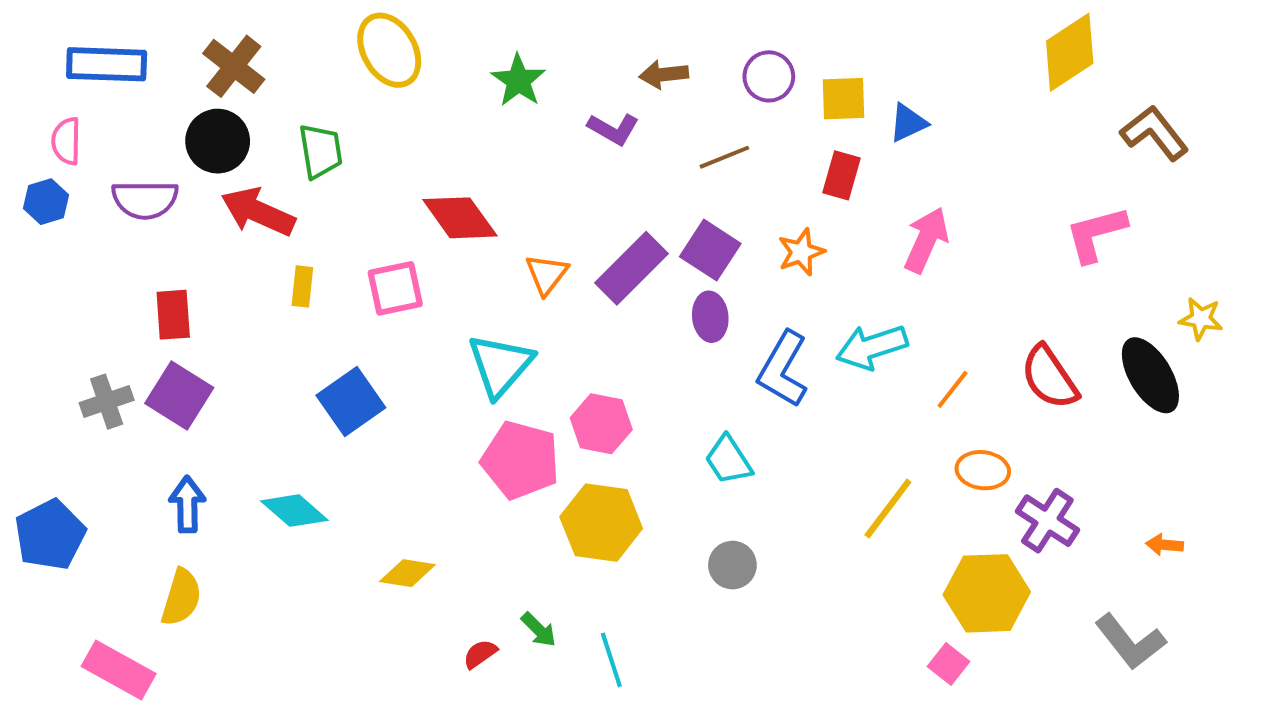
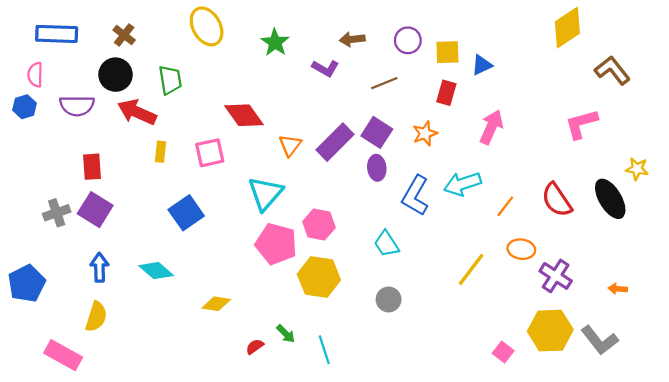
brown cross: (234, 66) -> (124, 35), size x0.7
yellow hexagon: (987, 593) -> (550, 331), moved

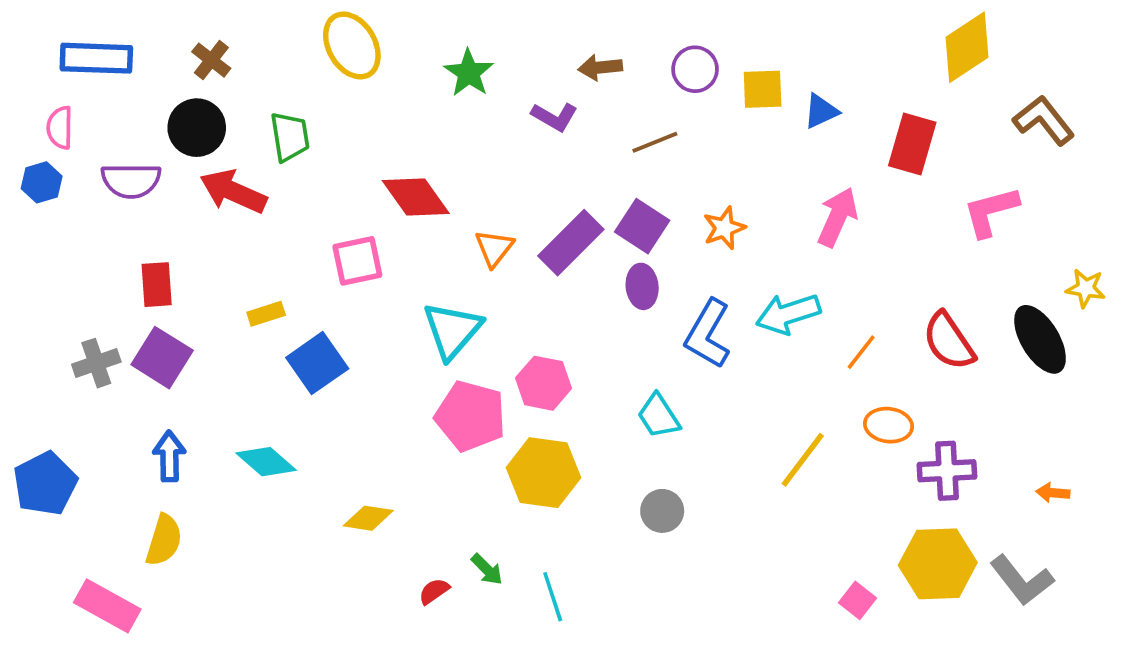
red rectangle: (446, 93) -> (912, 144), moved, size x1.4
yellow rectangle: (160, 152) -> (266, 314), moved, turned 66
purple cross: (556, 276) -> (947, 471), turned -36

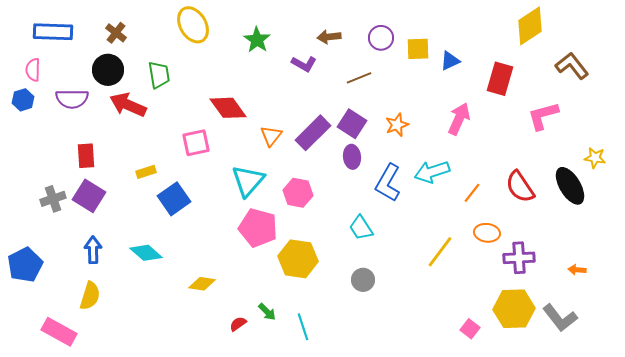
pink hexagon: (544, 383) -> (298, 193), moved

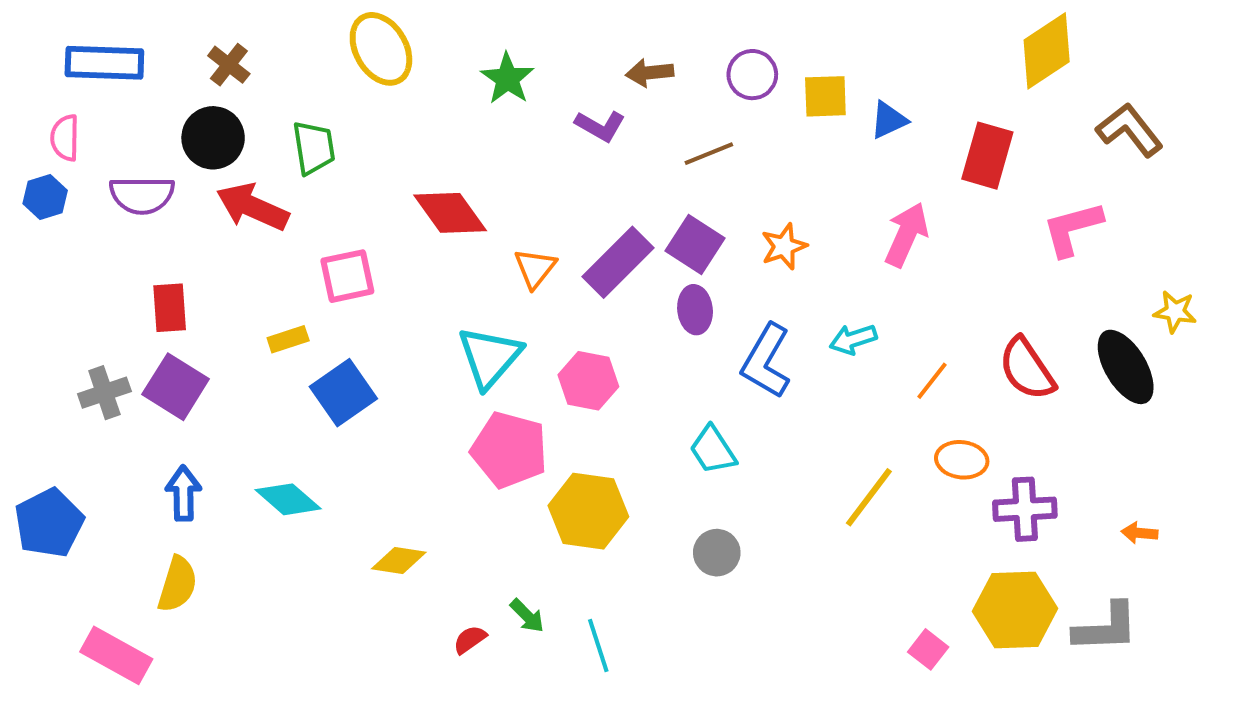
pink square: (196, 143) -> (347, 276), moved
cyan arrow: (432, 172) -> (853, 339), size x0.7
gray L-shape: (560, 318) -> (1106, 628), turned -54

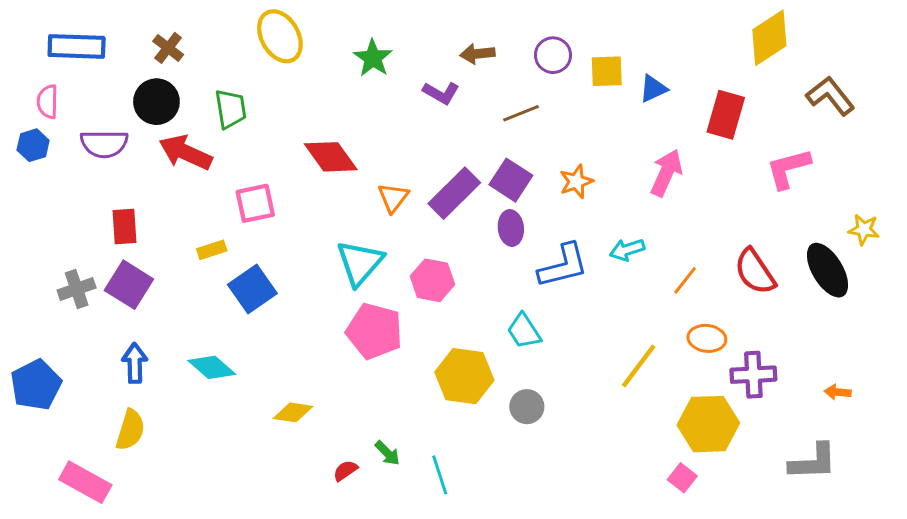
blue L-shape: (766, 361) -> (563, 266), turned -134
yellow hexagon: (588, 511) -> (464, 376), moved
yellow hexagon: (1015, 610) -> (708, 424), moved

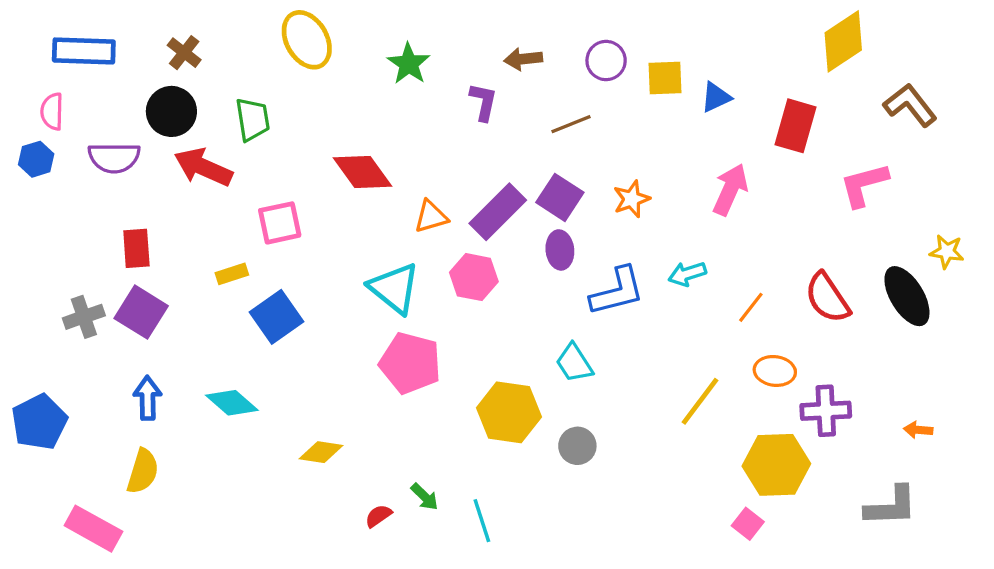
purple L-shape: (441, 93) -> (483, 102), turned -108
orange triangle: (393, 197) -> (431, 217), turned 36
cyan triangle: (360, 263) -> (394, 288), turned -32
pink hexagon: (432, 280) -> (474, 277), moved

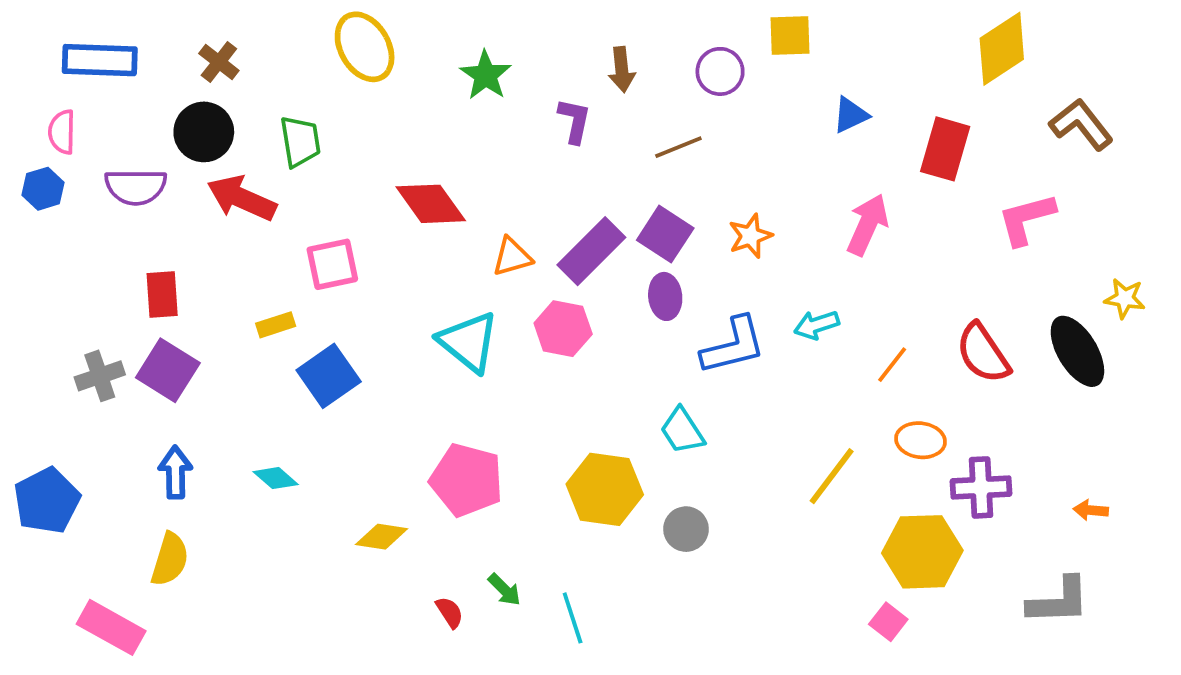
brown arrow: (523, 59) -> (622, 70), turned -90
yellow square: (665, 78) -> (790, 36), moved
pink pentagon: (410, 363) -> (467, 480), moved
cyan diamond: (232, 403) -> (276, 478), size x0.7
red semicircle: (378, 516) -> (450, 612), turned 92

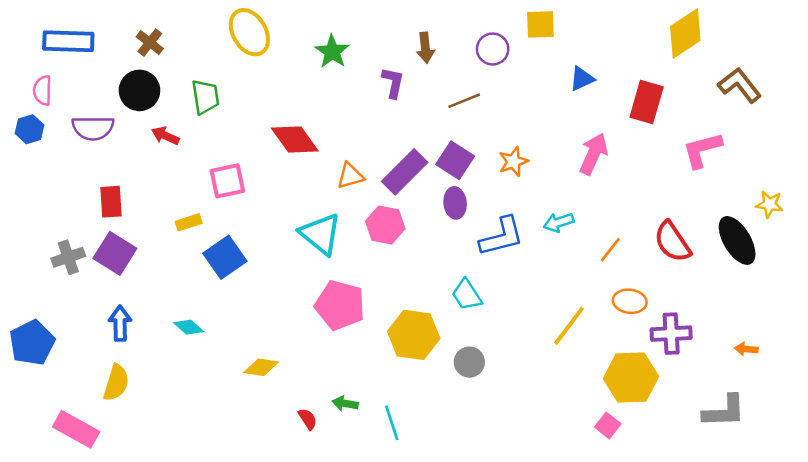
red arrow: (242, 198) -> (165, 136), size x0.6
pink pentagon: (467, 480) -> (340, 305), moved
green arrow: (504, 590) -> (345, 403), turned 145

